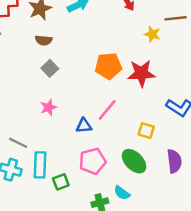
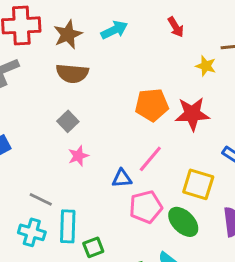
brown semicircle: (44, 40) -> (72, 73), size x1.5
gray square: (50, 68) -> (68, 121), moved
yellow square: (146, 131) -> (198, 184), size x1.5
pink pentagon: (93, 161) -> (146, 207), moved

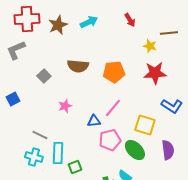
brown semicircle: (72, 73) -> (78, 66), moved
red star: (192, 114) -> (155, 73), moved
gray square: (68, 121) -> (44, 76), moved

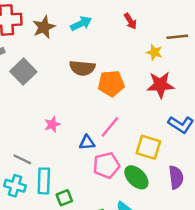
brown semicircle: (78, 66) -> (82, 68), moved
gray square: (44, 76) -> (23, 72), moved, size x1.5

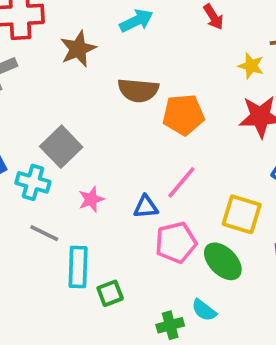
brown star: (44, 27) -> (78, 49), moved
gray square: (23, 72) -> (61, 147), moved
pink star: (52, 124) -> (91, 199), moved
cyan cross: (15, 186) -> (33, 182), moved

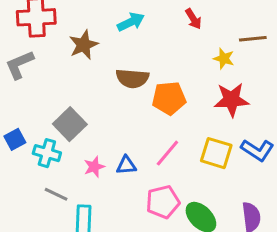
blue triangle: (146, 207) -> (126, 165), moved
yellow square: (242, 214) -> (216, 153), moved

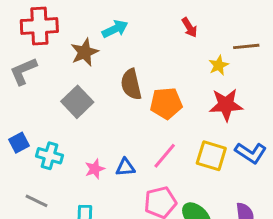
cyan arrow: (131, 22) -> (115, 29), moved
yellow star: (224, 59) -> (219, 65), turned 30
brown semicircle: (132, 78) -> (131, 84), turned 72
gray square: (70, 124) -> (77, 102), moved
gray line: (56, 194) -> (36, 201), moved

